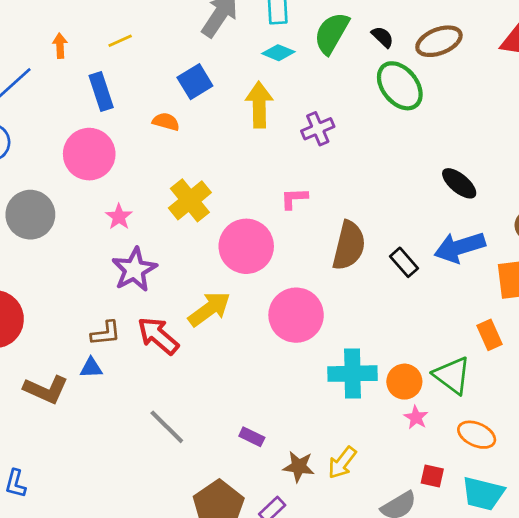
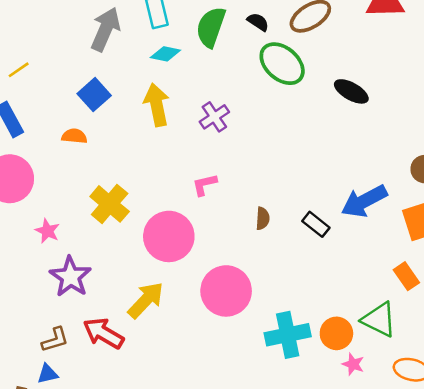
black ellipse: (459, 183) -> (351, 91), moved
brown semicircle: (349, 246) -> (263, 218), size x0.5

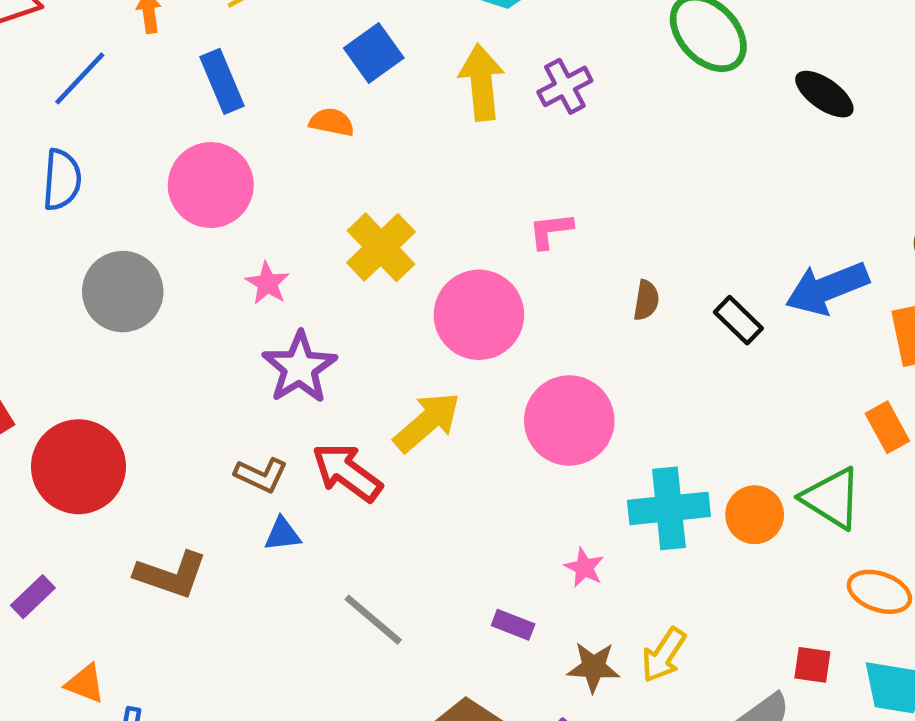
purple cross: (214, 117) -> (565, 86), moved
brown L-shape: (55, 340) -> (261, 475), turned 36
pink star: (353, 364) -> (584, 568), moved
blue triangle: (48, 374) -> (282, 534), moved

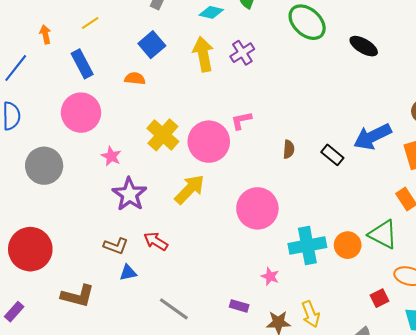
pink circle: (479, 315) -> (209, 142), moved
yellow arrow: (427, 422) -> (190, 189), moved
red arrow: (347, 472) -> (156, 241), size x0.7
yellow arrow: (664, 655) -> (311, 314), turned -50
red square: (812, 665) -> (380, 298), moved, turned -30

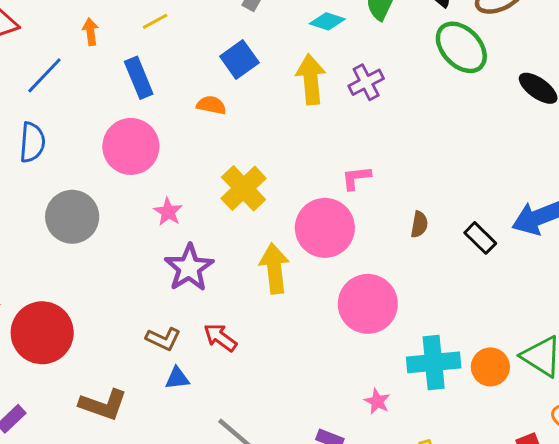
pink circle: (209, 142) -> (325, 228), moved
yellow arrow: (190, 189) -> (274, 268), turned -56

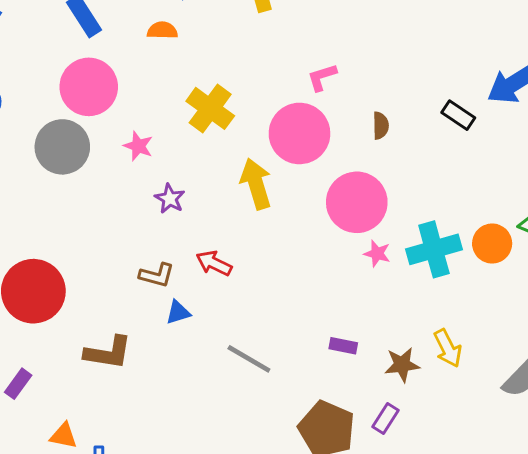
gray circle: (72, 217) -> (62, 147), moved
brown semicircle: (419, 224) -> (381, 126), moved
purple star: (189, 268) -> (170, 199), size x0.6
pink star: (377, 401) -> (377, 254), moved

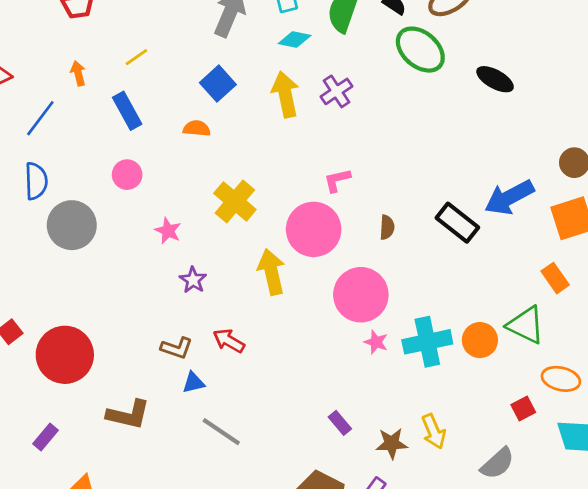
pink circle: (89, 87) -> (127, 175), size x0.6
black rectangle: (458, 115) -> (457, 223), size x1.4
gray circle: (62, 147) -> (72, 225), moved
purple rectangle: (343, 346) -> (340, 423), turned 35
gray line: (249, 359) -> (221, 432), moved

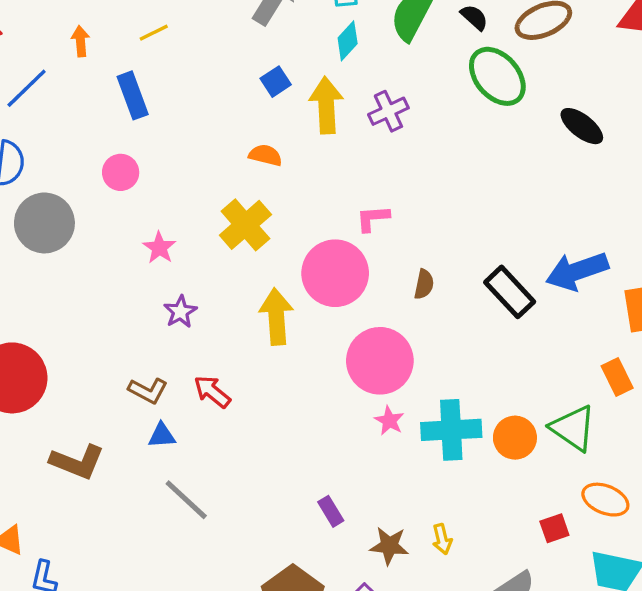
cyan diamond: (295, 40) -> (348, 41), turned -68
blue square: (218, 84) -> (276, 82), moved, size x0.7
orange semicircle: (197, 128) -> (265, 155), moved
yellow arrow: (434, 431) -> (442, 539), size x0.7

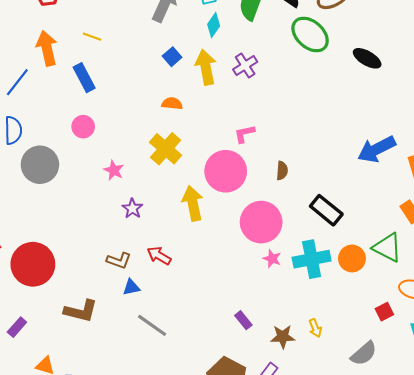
yellow line: (154, 33) -> (92, 37), turned 54
orange arrow: (80, 41) -> (47, 48), size x1.8
black rectangle: (510, 292) -> (326, 210), moved

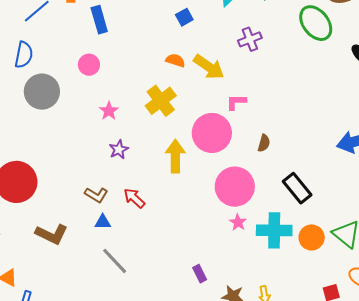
yellow arrow: (206, 67) -> (209, 67), moved, turned 124

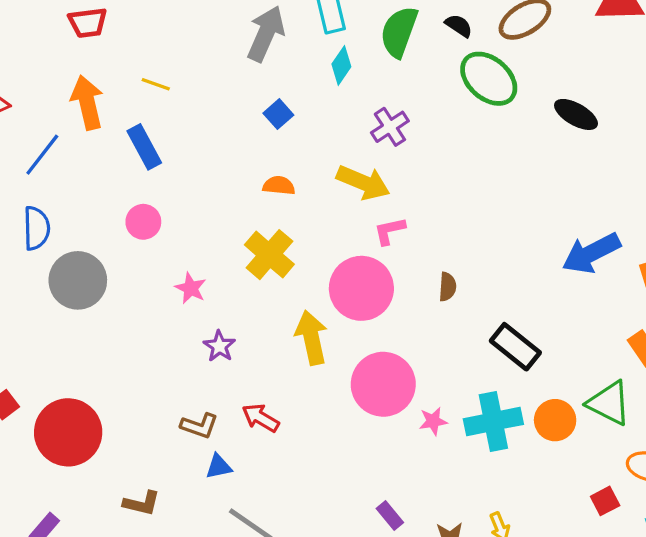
yellow arrow: (209, 67) -> (363, 182), moved
pink circle: (235, 187) -> (383, 384), moved
pink star: (238, 222) -> (433, 421), turned -30
brown L-shape: (52, 234) -> (142, 503), size x0.7

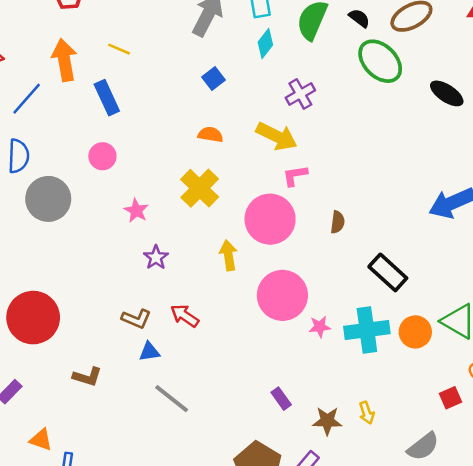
yellow arrow: (311, 338) -> (228, 255), size x0.7

